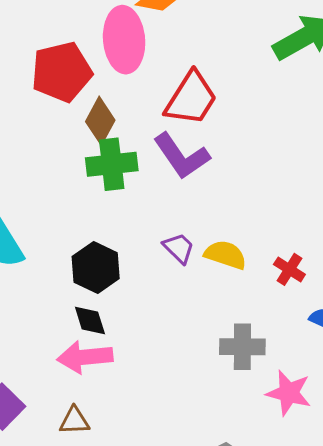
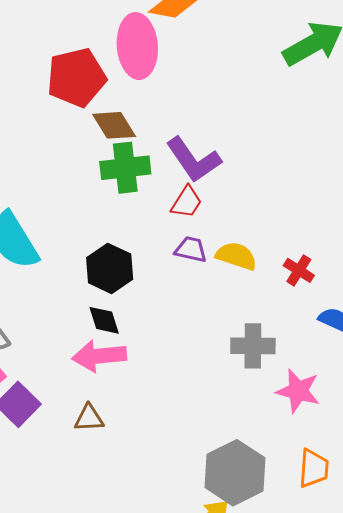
red trapezoid: (191, 98) -> (186, 202), moved, size x0.6
brown diamond: (100, 121) -> (114, 125), turned -60
purple trapezoid: (179, 248) -> (191, 249), turned -32

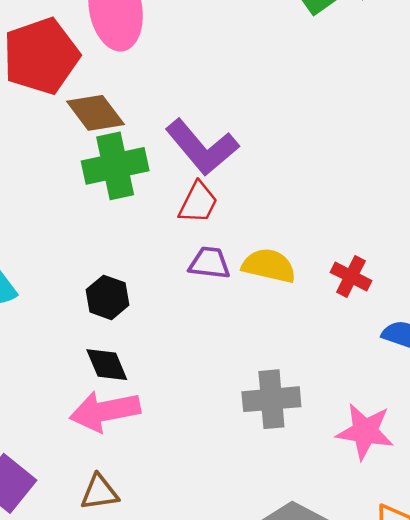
black hexagon: (110, 268) -> (107, 297), size x0.7
gray cross: (253, 346) -> (271, 399), moved

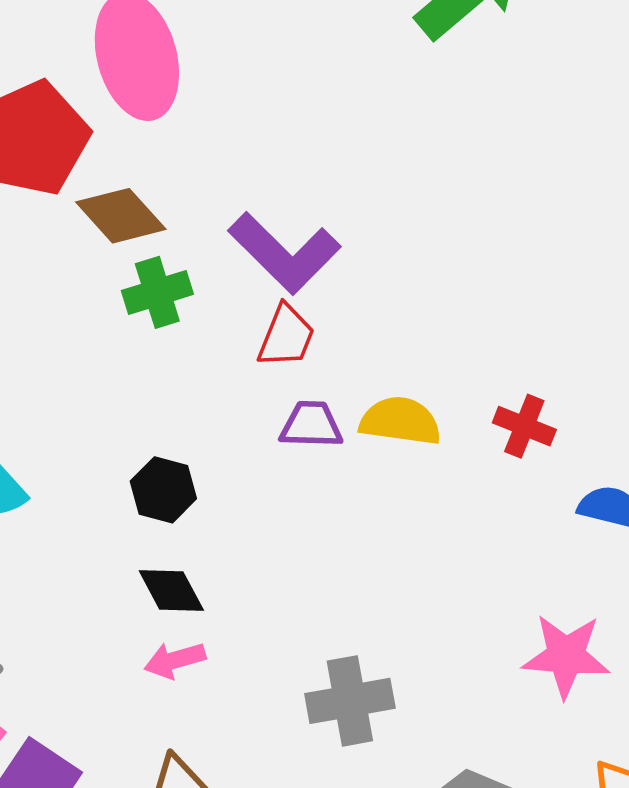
green cross: (115, 166) -> (157, 292), size x0.7
gray cross: (271, 399) -> (350, 701), moved
pink arrow: (105, 411) -> (175, 660), size x0.6

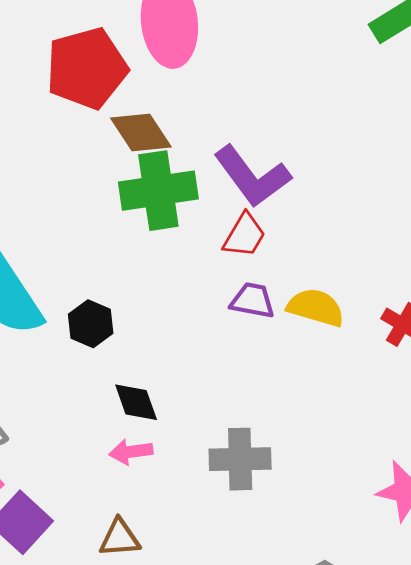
green cross: (157, 292) -> (158, 191), size x1.6
black hexagon: (163, 490) -> (91, 324), moved
gray cross: (350, 701) -> (240, 459), moved

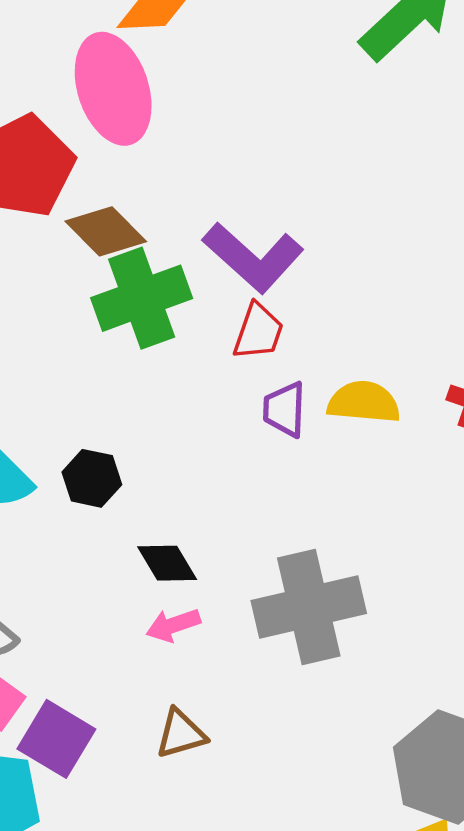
purple trapezoid: (253, 300) -> (285, 409), turned -87
gray cross: (240, 459) -> (309, 607), size x1.4

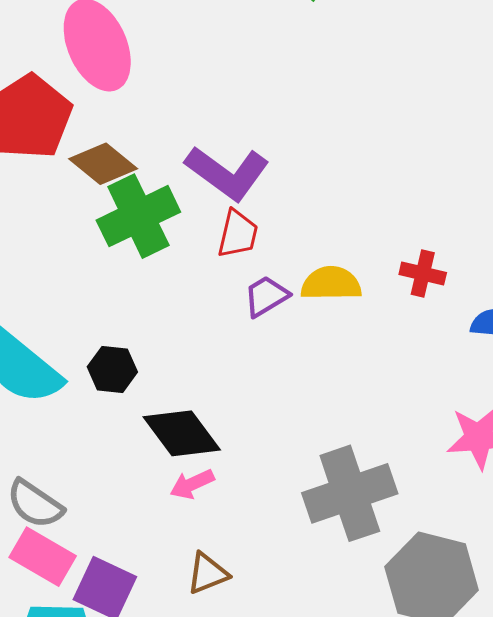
purple trapezoid: (285, 409) -> (266, 296), turned 63
black diamond: (167, 563) -> (182, 433), size x1.5
gray cross: (309, 607) -> (350, 493), moved

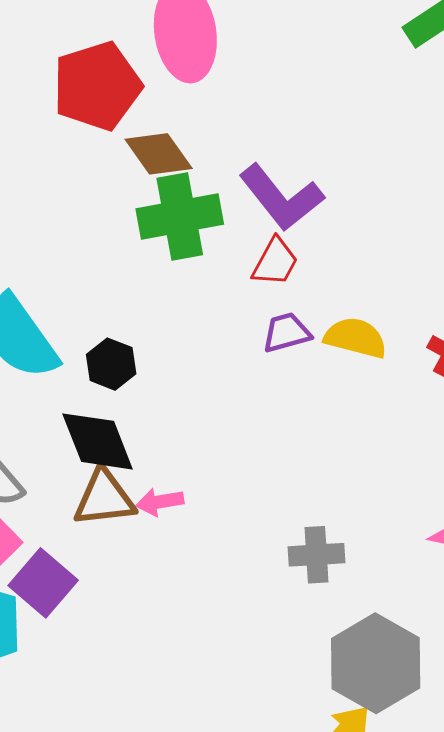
black diamond: (182, 433) -> (98, 441), moved
gray cross: (350, 493) -> (317, 555), size x0.6
brown triangle: (207, 573) -> (104, 498), moved, size x1.4

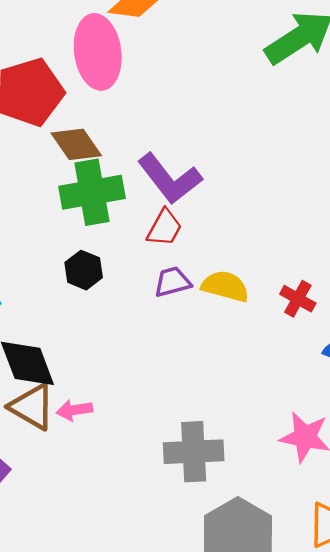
black hexagon: (111, 364) -> (84, 270), moved
brown triangle: (104, 498) -> (32, 407), turned 36
gray cross: (317, 555) -> (194, 452), size x1.4

